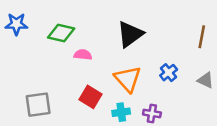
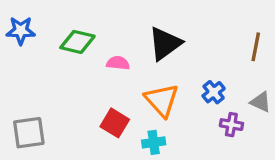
pink semicircle: (83, 55) -> (118, 63), moved
gray square: (38, 105) -> (29, 133), moved
purple cross: (152, 114) -> (231, 125), moved

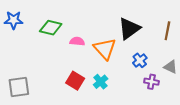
black triangle: (165, 44) -> (129, 29), moved
orange triangle: (162, 100) -> (105, 49), moved
cyan cross: (154, 142) -> (101, 82), moved, turned -32

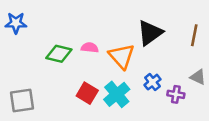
green diamond: (51, 28) -> (59, 54), moved
blue cross: (140, 60) -> (152, 82), moved
cyan cross: (101, 82) -> (117, 94), size x1.5

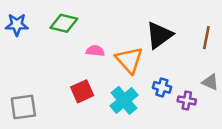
green diamond: (59, 54) -> (64, 23), moved
blue cross: (152, 82) -> (162, 87), turned -35
red square: (87, 93) -> (82, 91), moved, turned 35

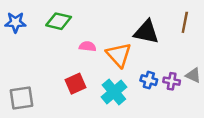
black triangle: (159, 35) -> (146, 32), turned 48
brown line: (206, 38) -> (185, 22), moved
purple cross: (187, 100) -> (172, 81), moved

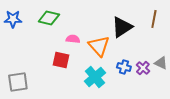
black triangle: (146, 32) -> (122, 27), turned -45
purple cross: (172, 81) -> (143, 68), turned 32
red square: (76, 84) -> (61, 60), moved, turned 36

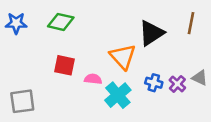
pink semicircle: (73, 39) -> (93, 79), moved
red square: (61, 60) -> (65, 65), moved

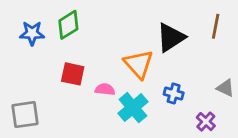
green diamond: (61, 22) -> (68, 25), turned -45
blue star: (16, 23) -> (32, 33), moved
purple cross: (177, 84) -> (206, 122), moved

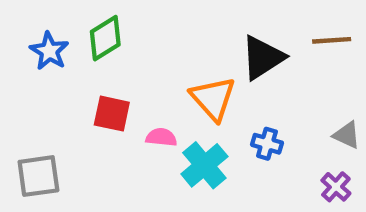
brown line: (216, 26) -> (332, 40), turned 75
blue star: (32, 33) -> (49, 51), turned 30
purple cross: (206, 122) -> (336, 187), moved

